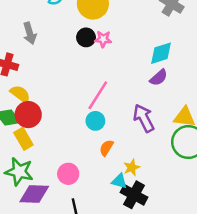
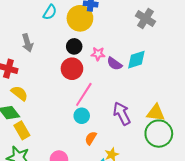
pink star: (103, 39) -> (98, 54), moved
purple semicircle: (159, 78) -> (114, 64), moved, turned 77
red circle: (28, 115) -> (72, 69), moved

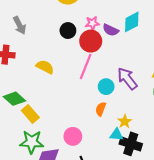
black circle: (74, 46) -> (68, 31), moved
red circle: (72, 69) -> (91, 41), moved
yellow semicircle: (19, 93) -> (45, 67), moved
cyan circle: (82, 116) -> (106, 87), moved

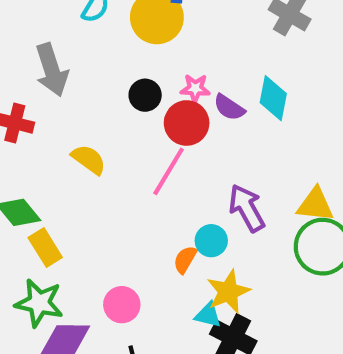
cyan diamond: (132, 22) -> (273, 98), turned -60
gray arrow: (20, 25) -> (52, 70), size x1.4
cyan circle: (106, 87) -> (211, 241), moved
yellow star: (125, 121) -> (228, 292), size x1.5

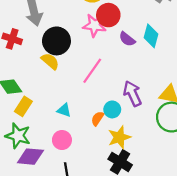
pink star: (195, 88) -> (95, 25), moved, size x1.5
black circle: (145, 95) -> (56, 41), moved, size x1.6
red circle: (187, 123) -> (108, 15), moved
yellow rectangle: (45, 247) -> (23, 106), turned 60
cyan triangle: (208, 315) -> (64, 110), moved

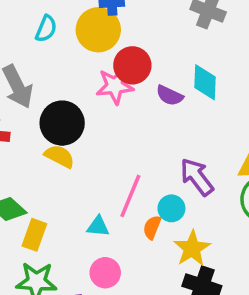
pink line: (92, 71) -> (130, 196), moved

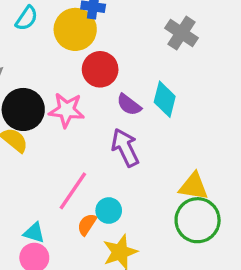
pink star: (115, 86) -> (67, 110), moved
purple arrow: (197, 177) -> (125, 148), moved
cyan triangle: (98, 226) -> (34, 233), moved

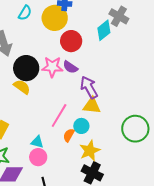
cyan diamond: (165, 99) -> (104, 30), moved, turned 40
purple semicircle: (129, 105) -> (70, 67), moved
yellow triangle: (194, 186) -> (92, 106), moved

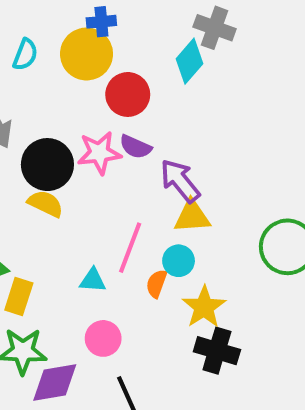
cyan triangle: (37, 142) -> (93, 280), moved

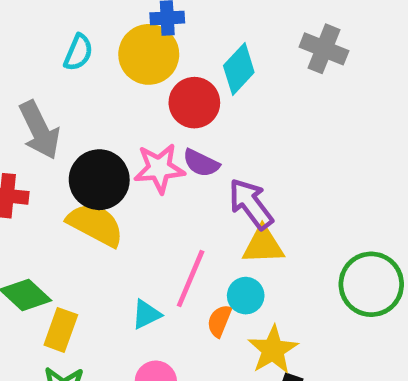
gray cross: (215, 28) -> (324, 49), moved
cyan diamond: (190, 61) -> (239, 69), moved
yellow semicircle: (46, 204) -> (95, 224), size x1.4
cyan triangle: (93, 280) -> (146, 314), turned -32

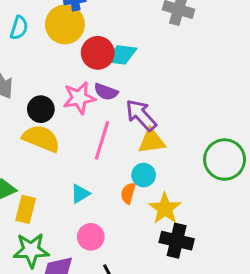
cyan diamond: (239, 69) -> (121, 55), moved, turned 60
black circle: (99, 180) -> (41, 109), size x0.7
pink line: (191, 278) -> (102, 140), moved

